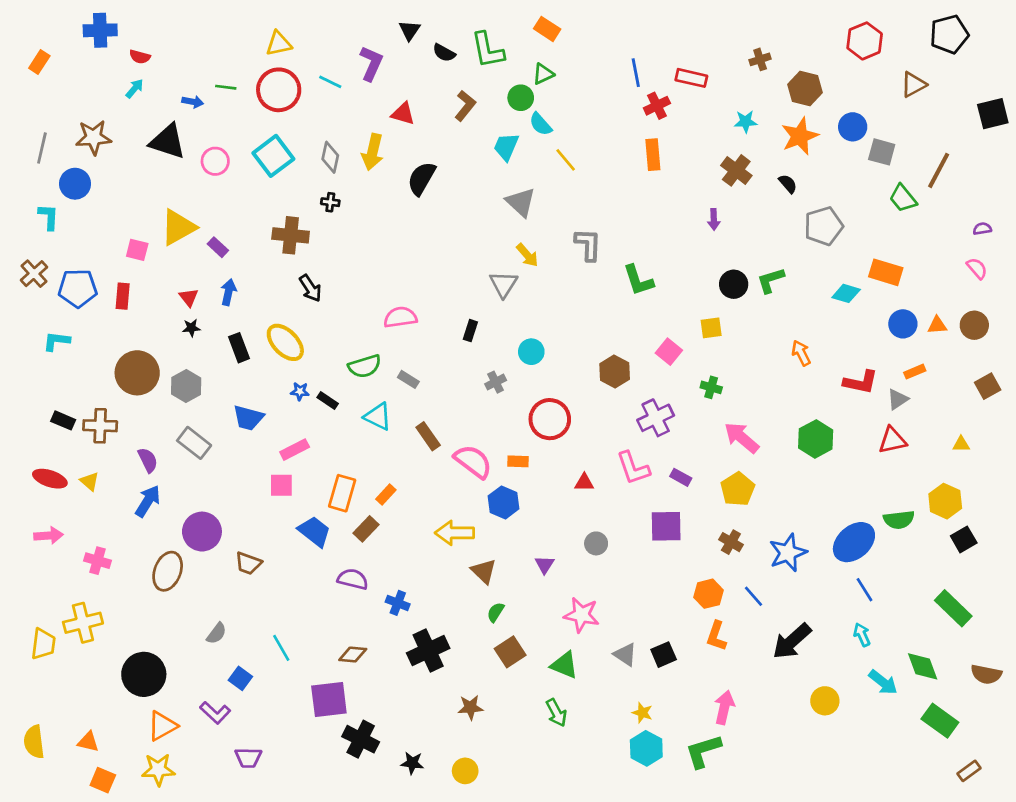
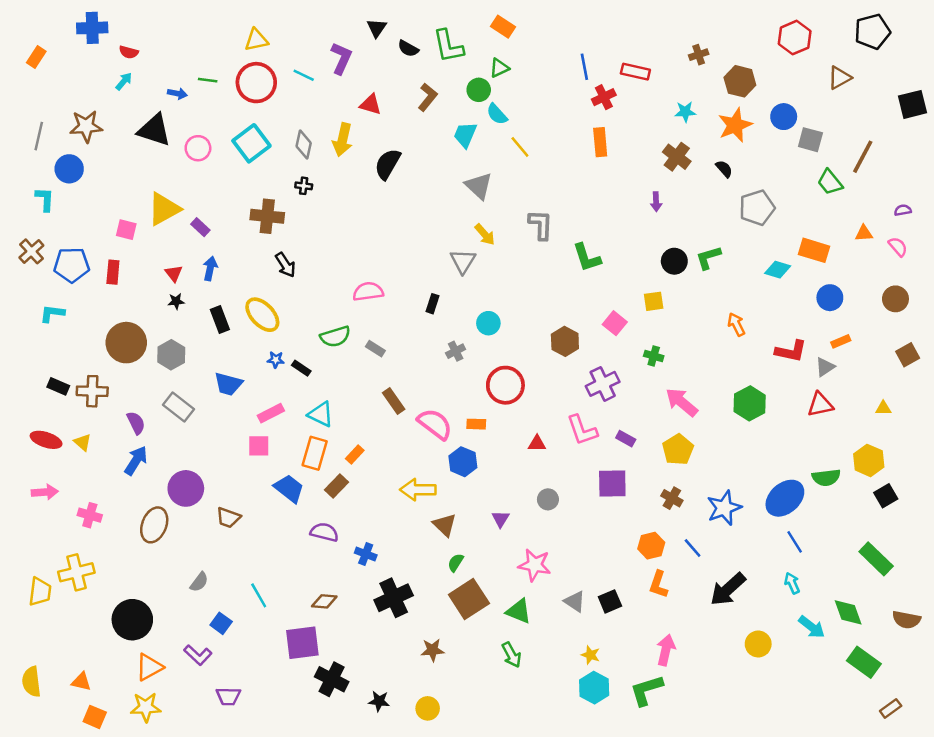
orange triangle: (937, 325) -> (864, 233), moved
cyan triangle: (378, 416) -> (321, 414), moved
brown square: (510, 652) -> (469, 599), size x1.4

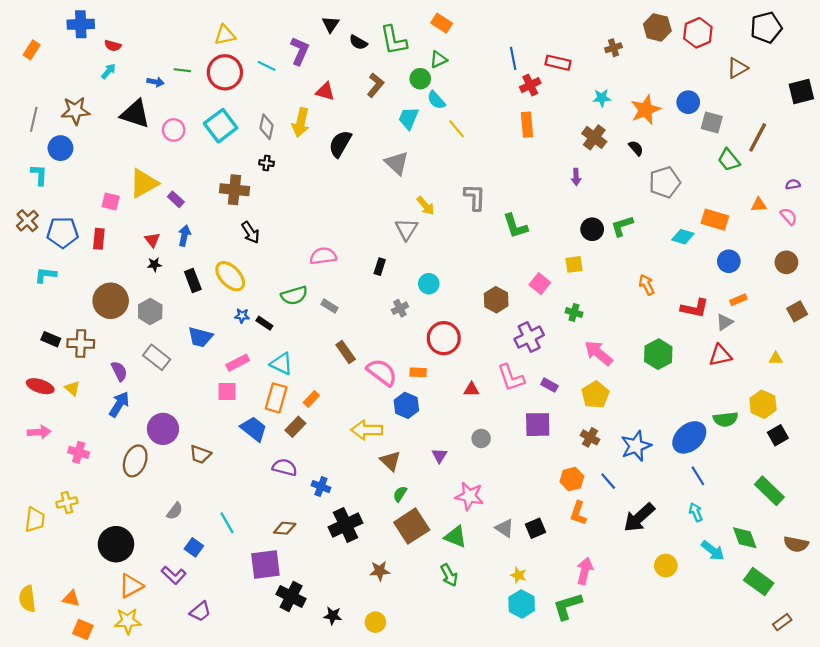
brown hexagon: (740, 81) -> (657, 27), moved
gray triangle: (479, 186) -> (397, 163), moved
yellow cross: (76, 572) -> (67, 503), size x0.7
purple trapezoid: (228, 696) -> (200, 611), turned -40

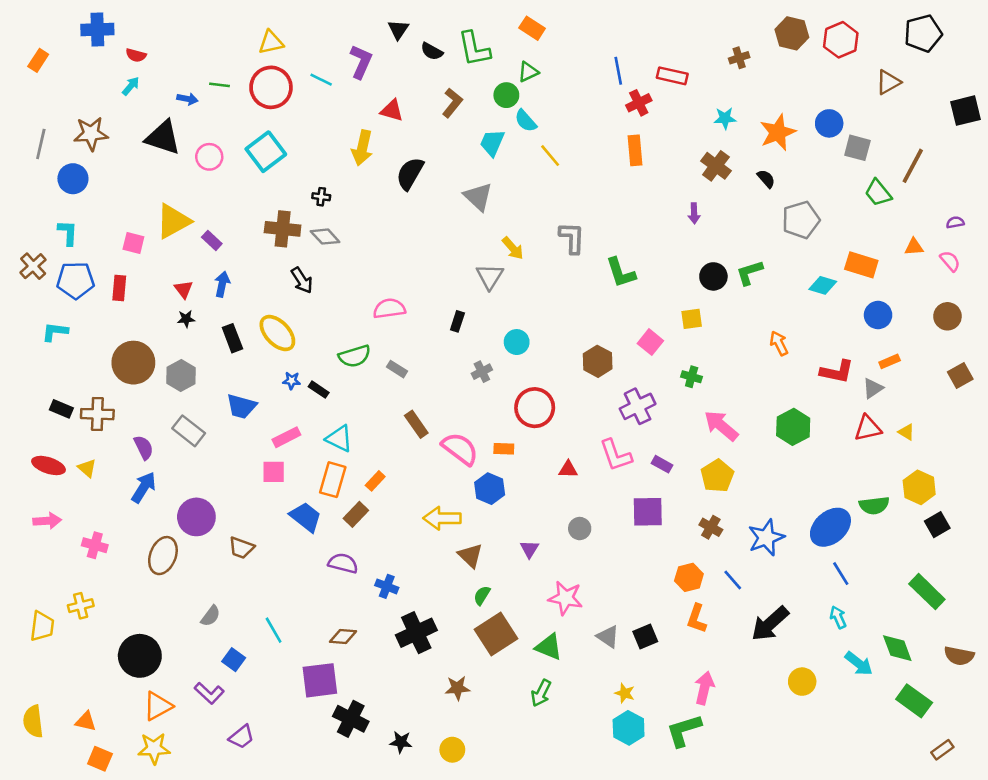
gray diamond: (267, 127) -> (325, 237), moved, turned -55
cyan L-shape: (39, 175) -> (68, 233), moved
yellow triangle: (776, 358) -> (906, 432), moved, turned 32
green arrow: (449, 575) -> (541, 693), turned 55

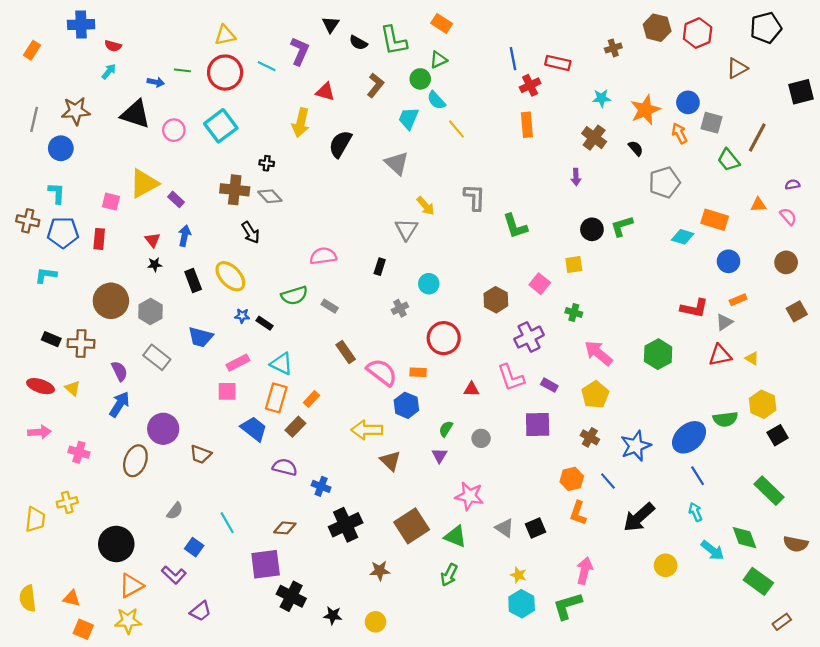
brown cross: (33, 266) -> (28, 221), turned -35
orange arrow: (779, 343) -> (679, 133), moved
green semicircle: (482, 595) -> (446, 429), moved

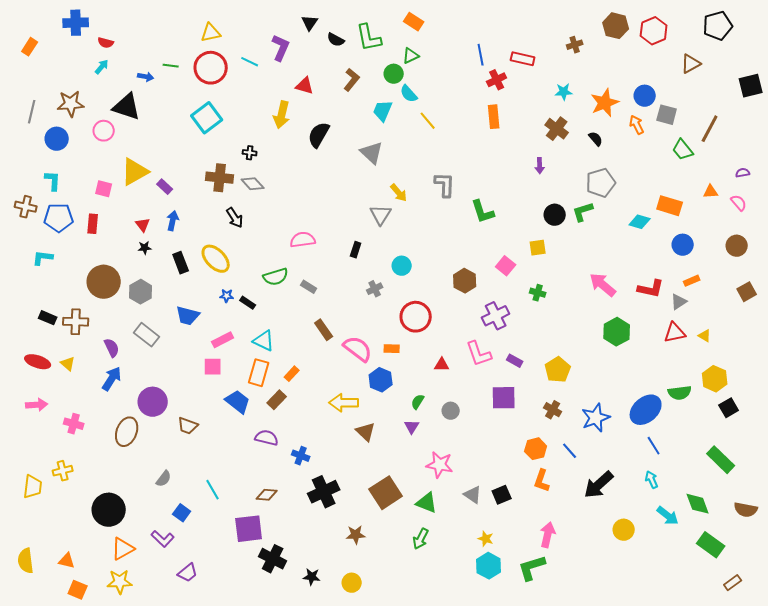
pink circle: (174, 130) -> (104, 131), moved
gray pentagon: (664, 182) -> (601, 183), moved
pink arrow: (598, 353) -> (603, 285), moved

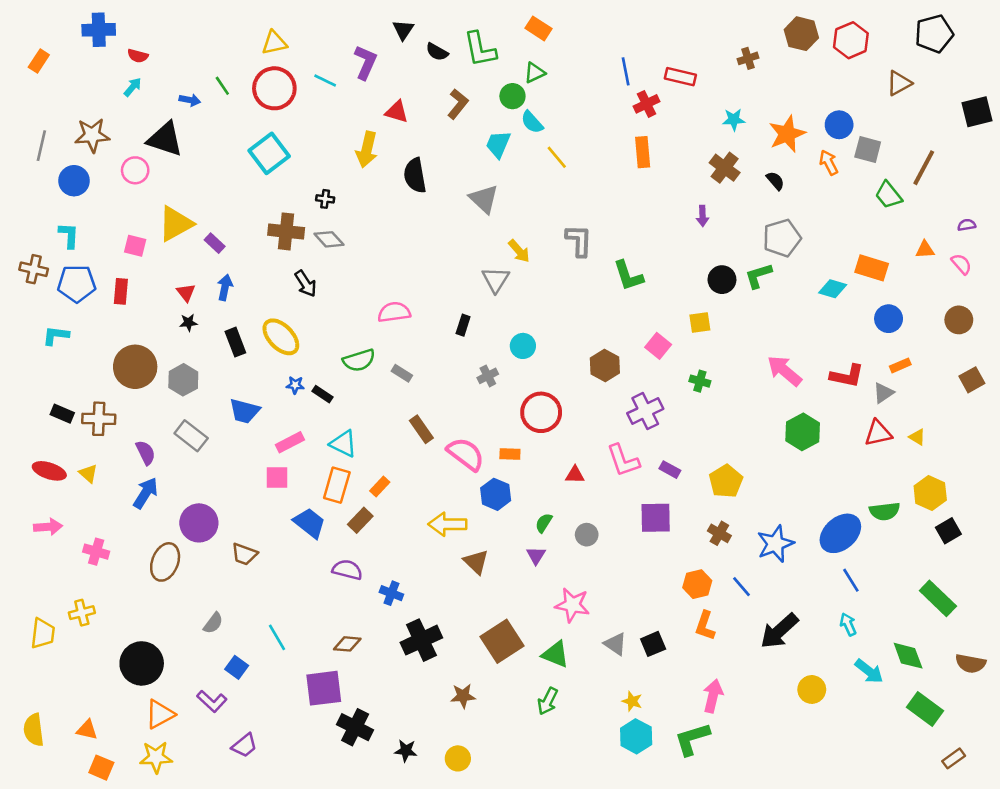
green line: (171, 66) -> (222, 86), turned 49
black semicircle: (319, 135) -> (415, 176), turned -40

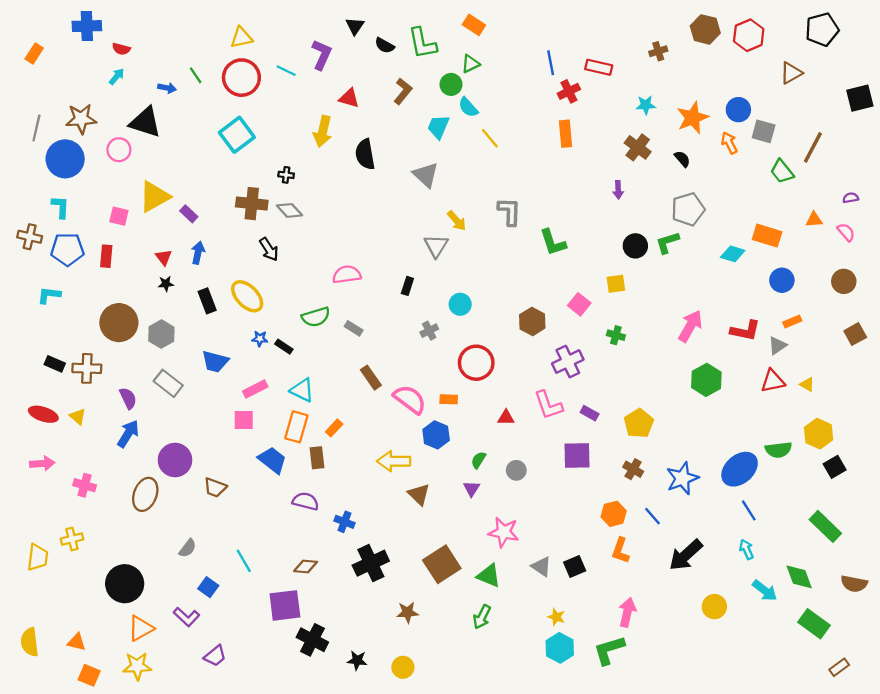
blue circle: (74, 181) -> (65, 159), size x1.4
pink arrow: (784, 371) -> (690, 326), turned 80
brown rectangle: (360, 520) -> (317, 458), turned -50

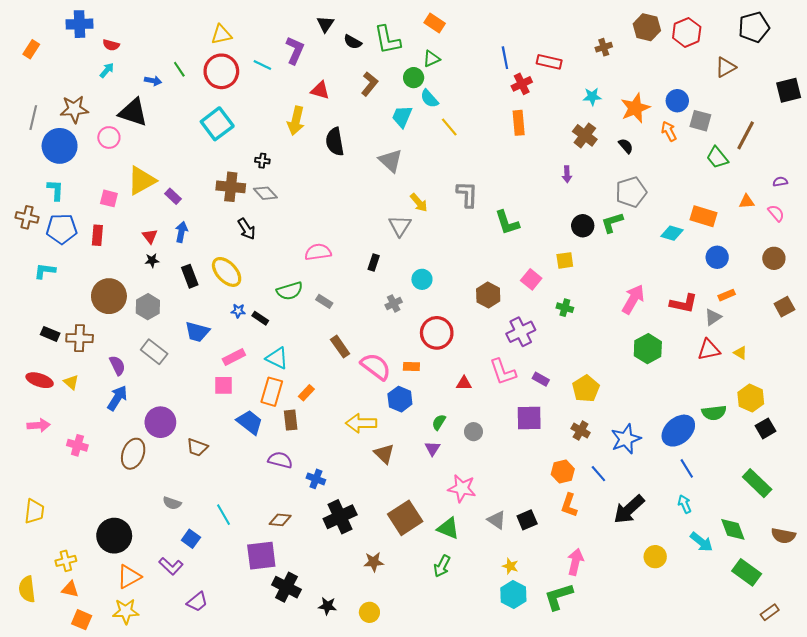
yellow cross: (72, 539) -> (66, 561), moved
gray semicircle: (188, 548) -> (172, 503), turned 72

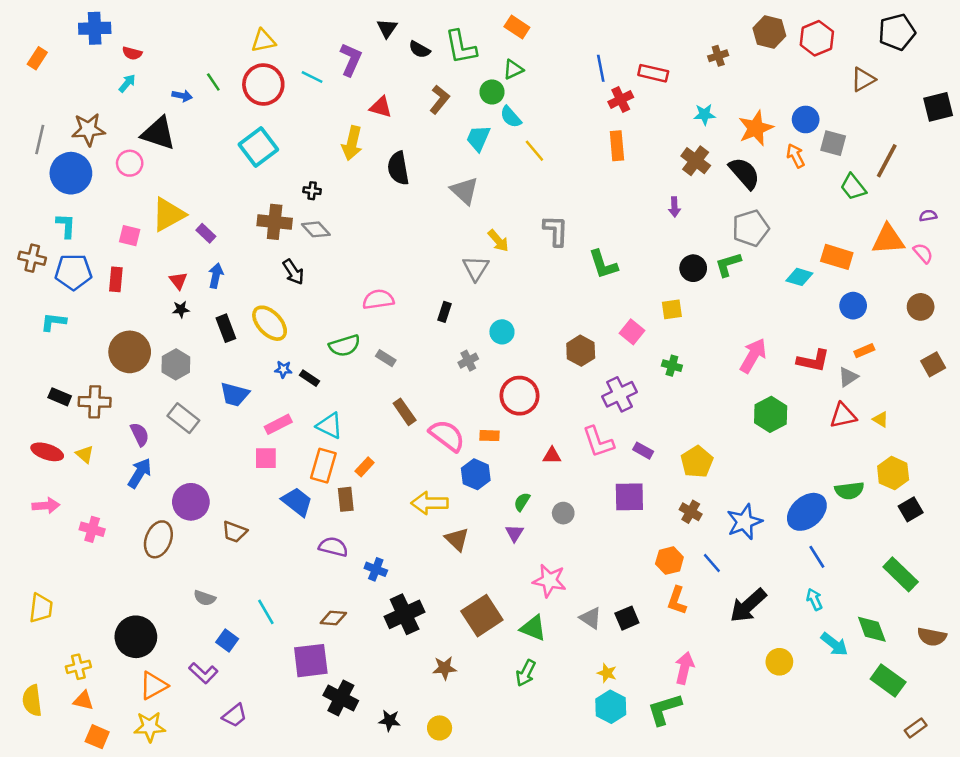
black semicircle: (626, 146) -> (744, 173), size x1.8
orange triangle: (747, 202) -> (888, 239), size x1.8

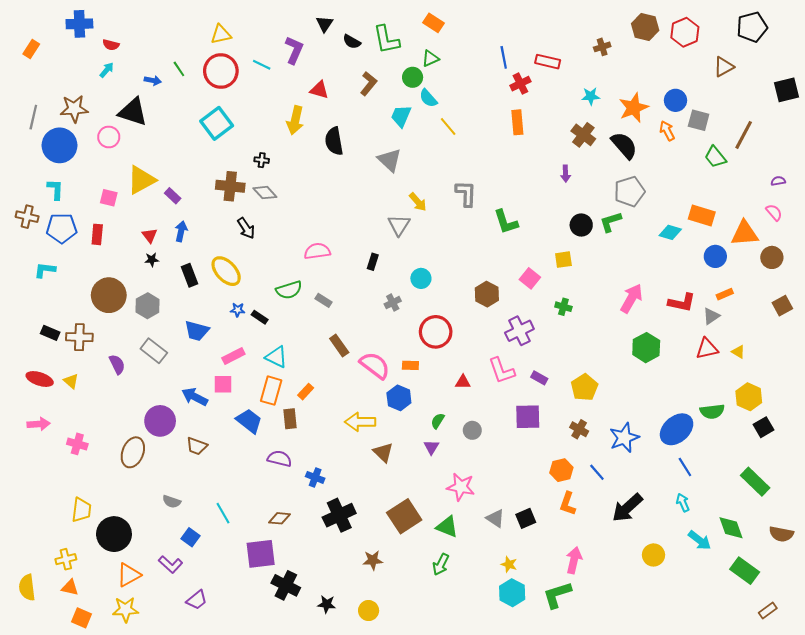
orange triangle: (888, 239) -> (745, 233), moved
blue arrow: (140, 473) -> (195, 397), moved, turned -95
yellow trapezoid: (41, 608) -> (82, 510), moved

